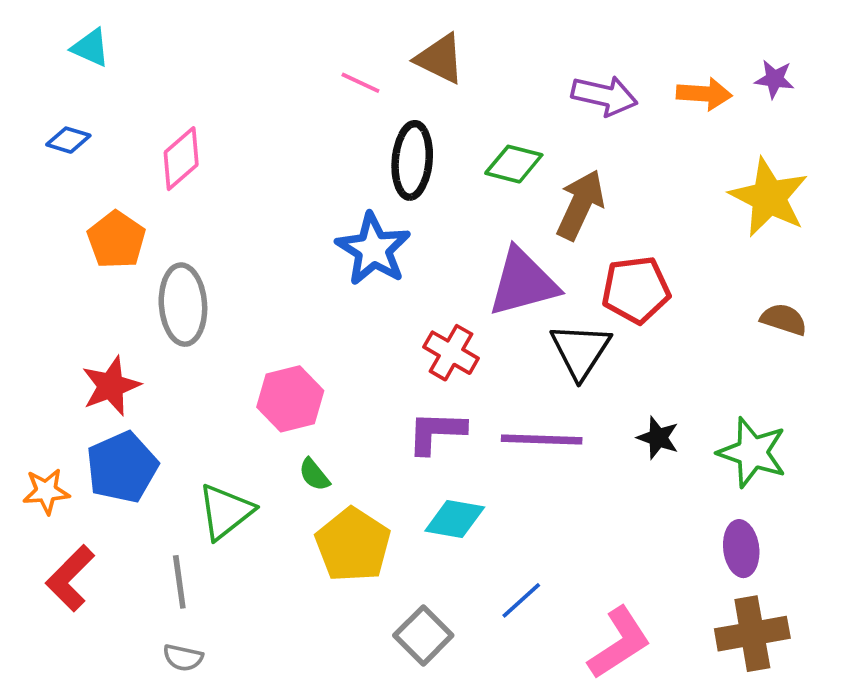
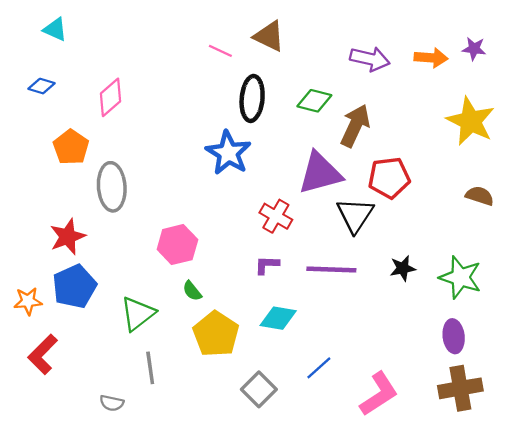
purple L-shape: (436, 432) -> (267, 265), size x0.7
black star: (658, 438) -> (403, 268), turned -30
gray line: (179, 582) -> (150, 368), moved

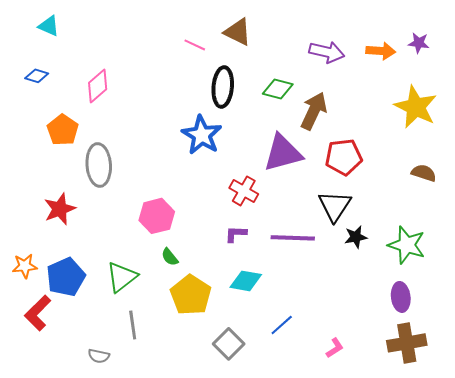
black triangle: (355, 215) -> (335, 206), moved
blue pentagon: (74, 286) -> (66, 277), moved
pink L-shape: (379, 394) -> (335, 348), size x0.5

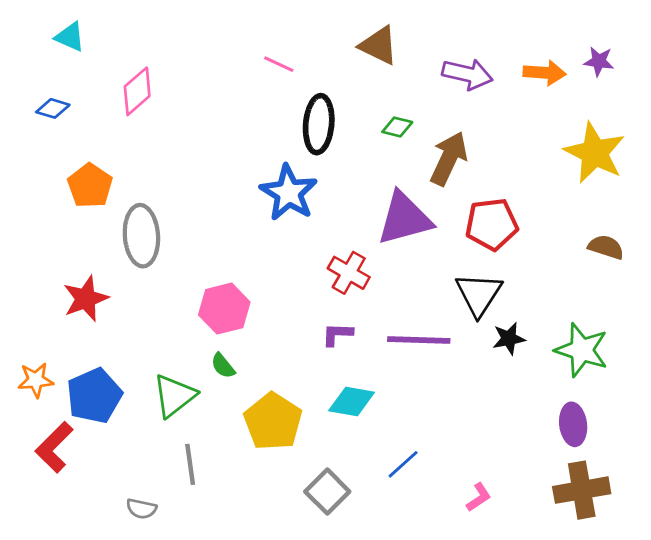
brown triangle: (238, 32) -> (379, 46), moved
pink diamond: (98, 86) -> (137, 91), moved
green diamond: (278, 89) -> (397, 127), size x0.7
green semicircle: (170, 257) -> (223, 366), moved

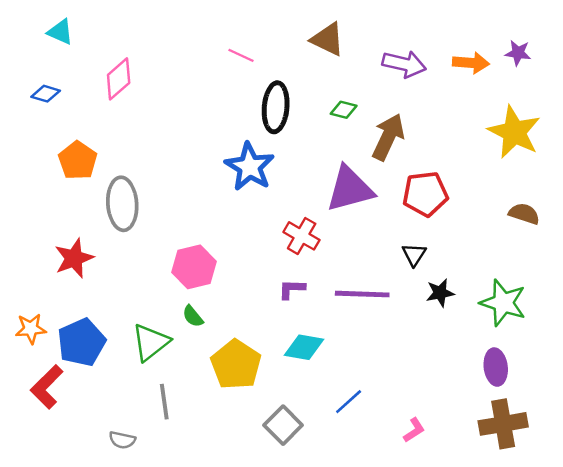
black triangle: (479, 294) -> (414, 254), size x0.6

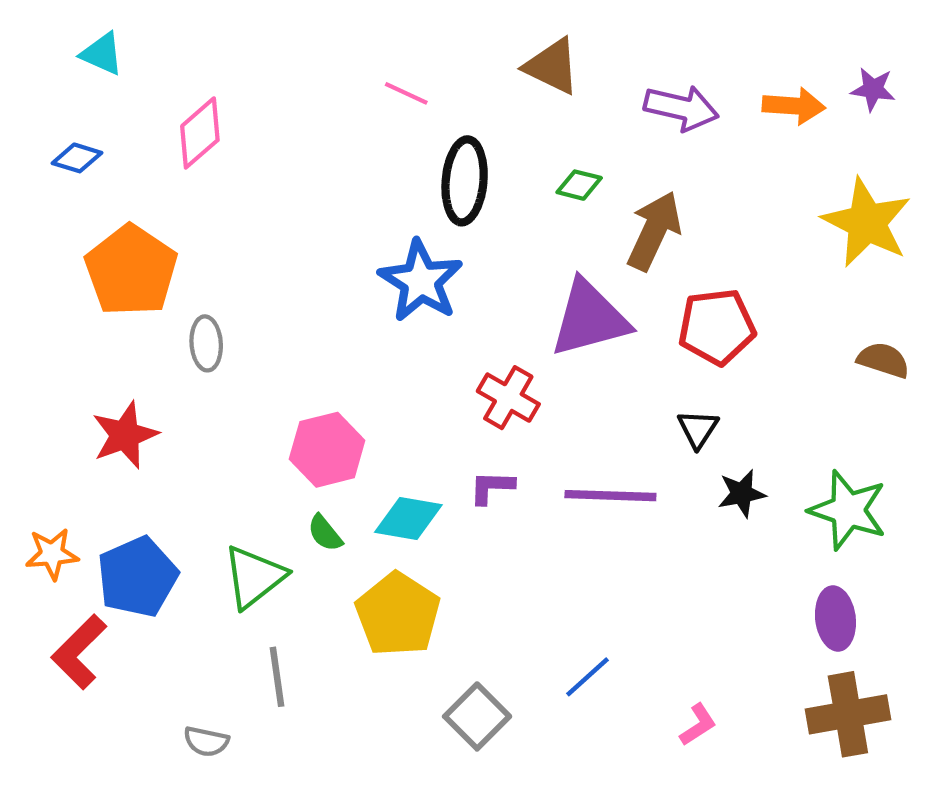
orange pentagon: (78, 160) -> (131, 270), size x1.4
gray ellipse: (122, 204) -> (206, 343), size x0.6
cyan diamond: (304, 347) -> (408, 518), moved

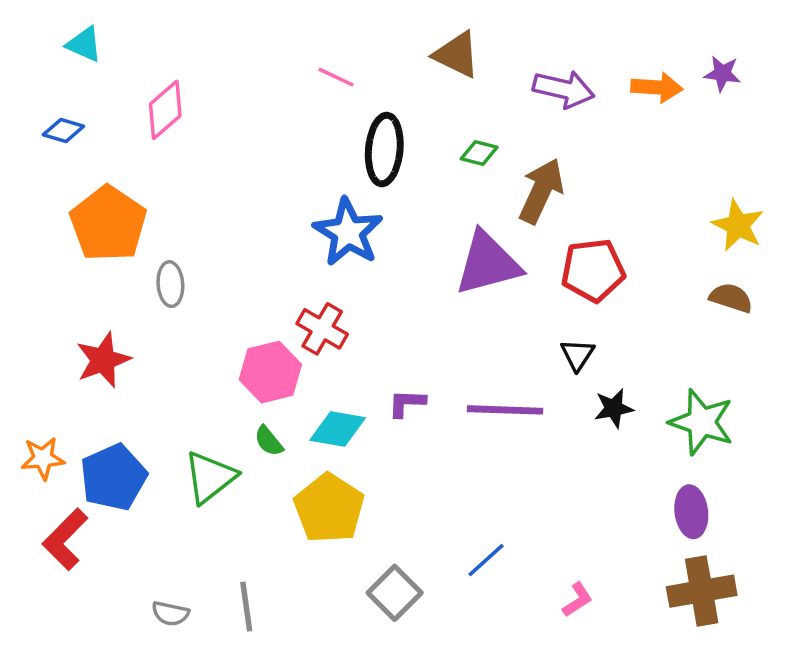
yellow star: (867, 223) -> (738, 225), moved, size x0.7
red cross: (508, 398) -> (322, 329), moved
gray line: (277, 677) -> (246, 607), moved

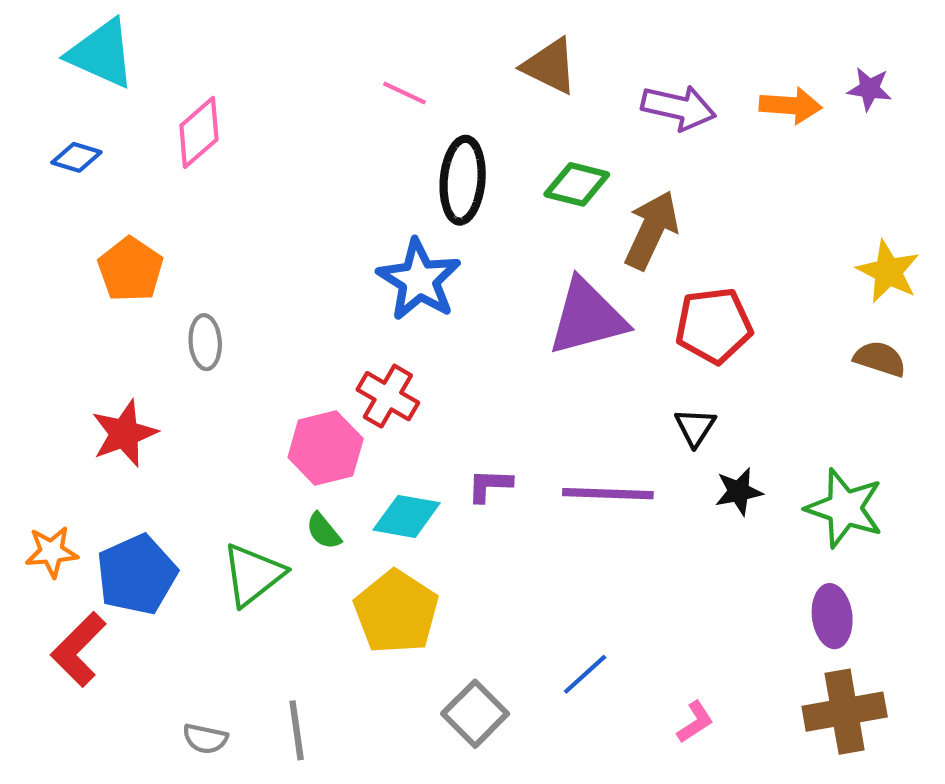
cyan triangle: (84, 44) -> (101, 54), size x1.6
green diamond: (479, 153) -> (577, 184), size x1.4
orange pentagon: (108, 224) -> (130, 269), size x0.7

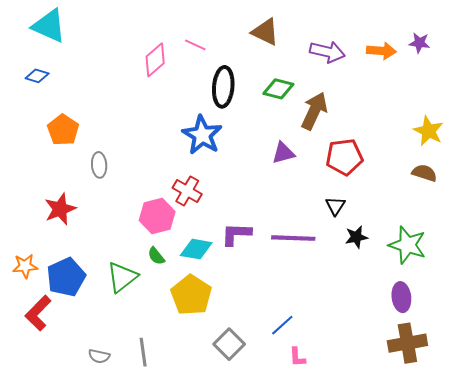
pink diamond: (199, 132) -> (155, 60), moved
purple triangle: (587, 317) -> (283, 153), size x0.6
purple L-shape: (490, 485) -> (236, 234), size x1.4
pink L-shape: (695, 722) -> (297, 357), moved, turned 120

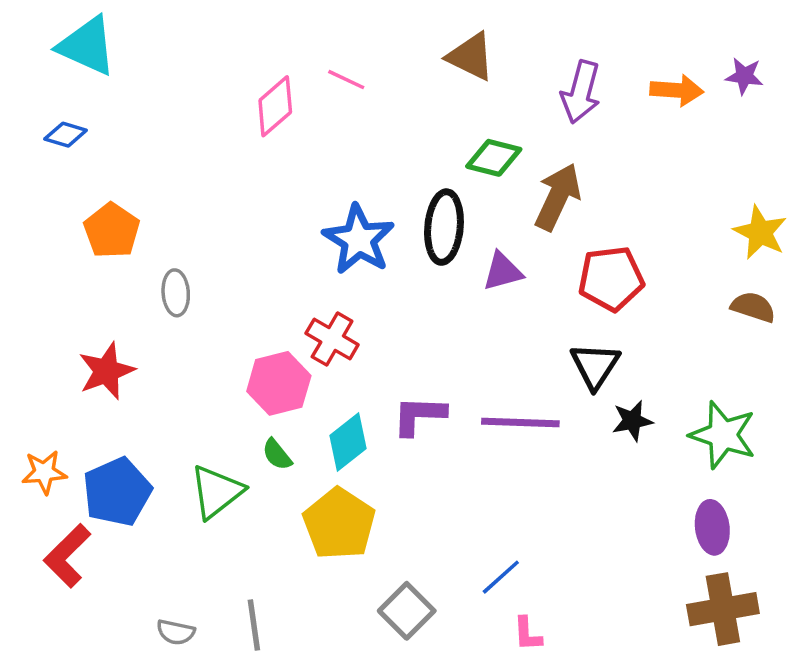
purple arrow: (327, 52) -> (581, 92), turned 92
black ellipse: (223, 87) -> (444, 227), moved
black triangle: (335, 206) -> (595, 366), size x1.4
cyan diamond: (196, 249) -> (348, 442), turned -48

